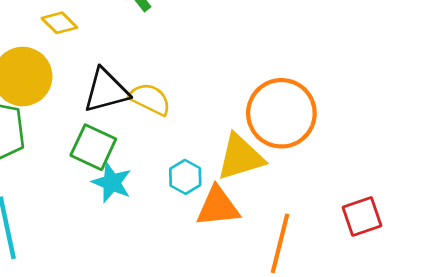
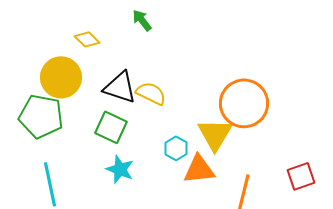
black triangle: (106, 91) -> (120, 87), turned 33
yellow triangle: (240, 157) -> (215, 134), turned -42
cyan star: (112, 183) -> (120, 169), moved

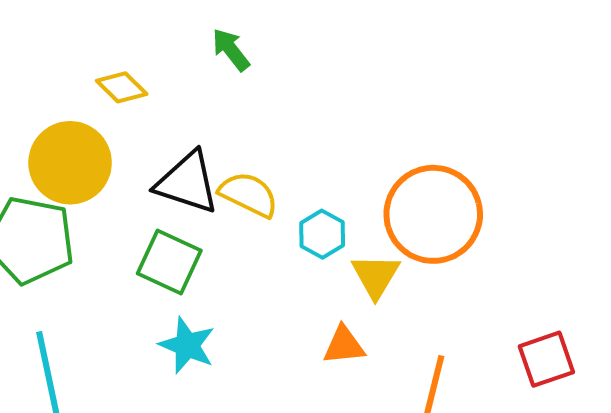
yellow triangle: (215, 134) -> (376, 276), size x0.7
cyan hexagon: (176, 148) -> (322, 234), moved
orange triangle: (199, 169) -> (344, 345), size x0.7

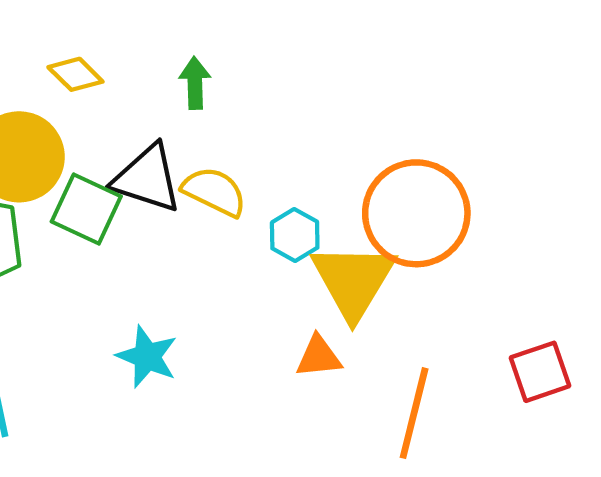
green arrow: (231, 50) -> (195, 83), moved, turned 36
green square: (169, 262) -> (86, 209), moved
yellow triangle: (376, 276) -> (353, 281), size x1.6

